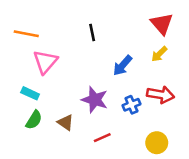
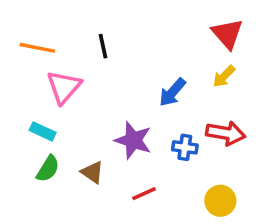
black line: (92, 33) -> (103, 46), moved
blue cross: (131, 105) -> (185, 147), turned 30

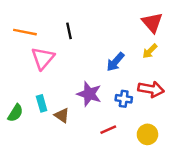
cyan rectangle: (43, 131) -> (42, 103), moved, turned 49
green semicircle: (48, 169) -> (15, 113), moved
red line: (144, 194) -> (108, 130), moved

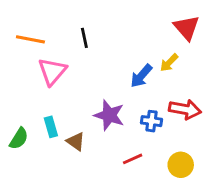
yellow arrow: (150, 51) -> (169, 63), moved

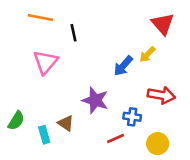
orange line: (30, 39) -> (40, 17), moved
blue cross: (152, 121) -> (132, 117), moved
cyan rectangle: (51, 127) -> (44, 135), moved

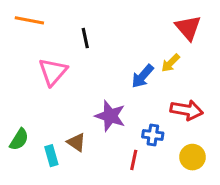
orange line: (40, 17) -> (29, 20), moved
red line: (116, 139) -> (134, 160), turned -54
yellow circle: (158, 144) -> (192, 157), moved

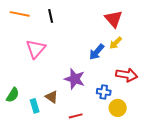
red triangle: (188, 28) -> (114, 19), moved
black line: (85, 38) -> (51, 16), moved
yellow circle: (192, 157) -> (118, 108), moved
red line: (134, 160) -> (76, 116), moved, turned 64

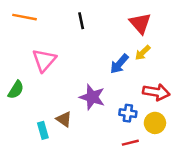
black line: (51, 16) -> (81, 21), moved
green semicircle: (13, 95) -> (16, 90), moved
yellow circle: (118, 108) -> (155, 123), moved
red line: (76, 116) -> (130, 143), moved

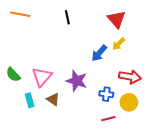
pink triangle: (44, 60) -> (42, 77), moved
green semicircle: (16, 90) -> (13, 75), turned 105
cyan rectangle: (43, 130) -> (30, 100), moved

